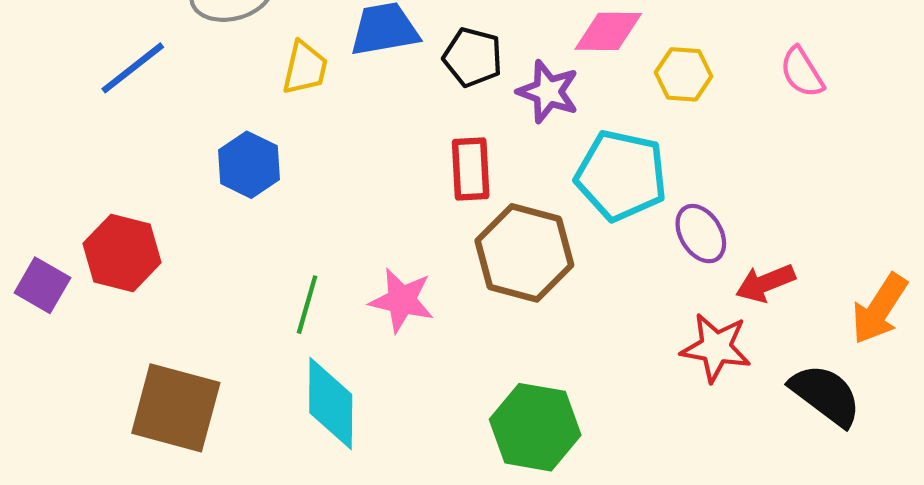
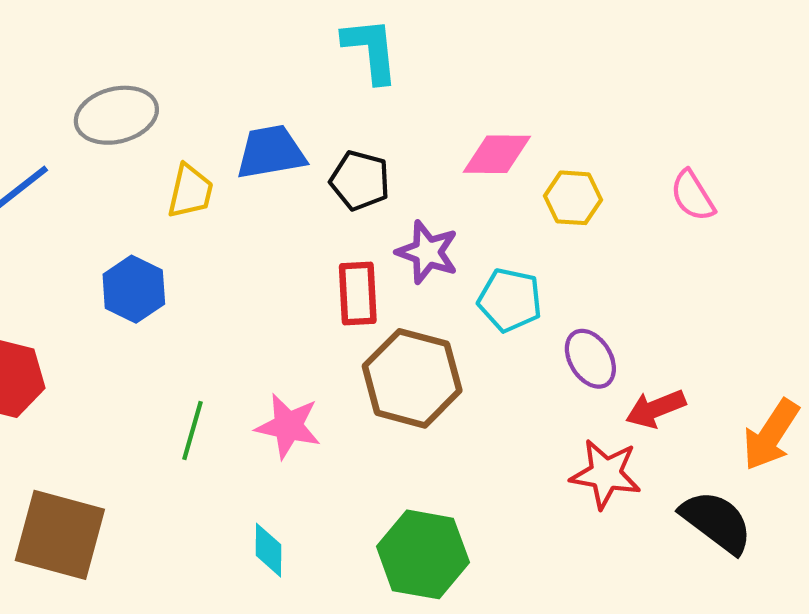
purple star: (548, 92) -> (427, 252), moved
cyan pentagon: (621, 175) -> (510, 300), size x0.7
cyan diamond: (331, 404) -> (269, 550), moved, size x0.6

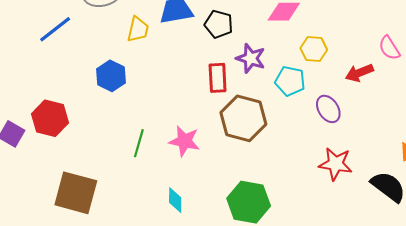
pink semicircle: (693, 196) -> (389, 48), moved
yellow hexagon: (573, 198) -> (314, 49), moved
red arrow: (656, 409) -> (359, 73), moved

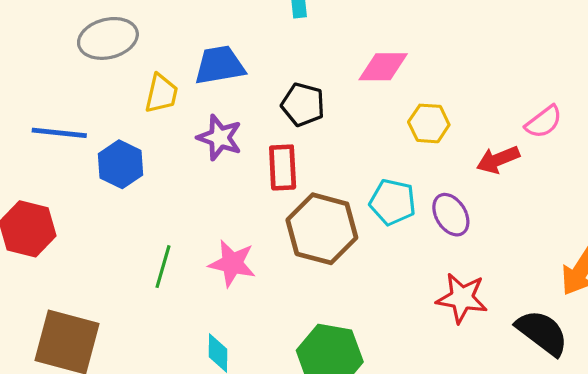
black pentagon: (219, 24) -> (303, 105), moved
blue line: (55, 29) -> (59, 133), moved, turned 44
pink semicircle: (389, 48) -> (544, 122), turned -95
purple star: (251, 58) -> (220, 138), moved
cyan pentagon: (290, 81) -> (393, 202), moved

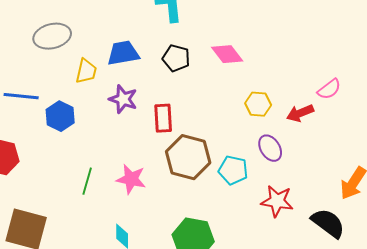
pink diamond: (383, 67) -> (227, 54), turned 52
black pentagon: (303, 105) -> (176, 58), moved
yellow hexagon: (429, 123) -> (258, 104), moved
cyan pentagon: (393, 202) -> (233, 170), moved

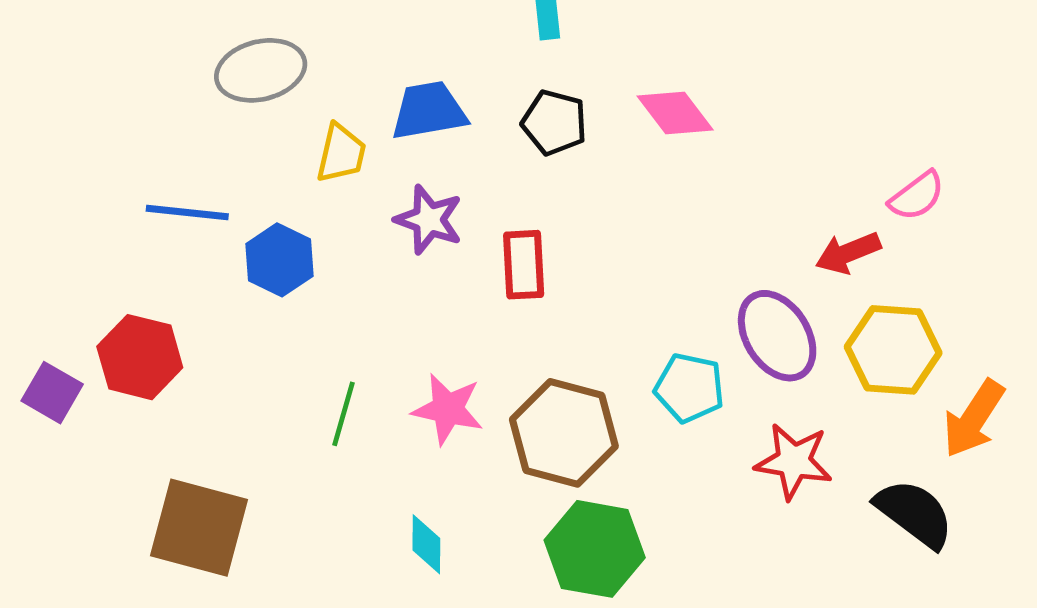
yellow hexagon: (258, 104) -> (893, 350), moved, size x1.5
purple ellipse: (270, 148) -> (777, 336), size x1.4
brown hexagon: (188, 157) -> (564, 433), moved

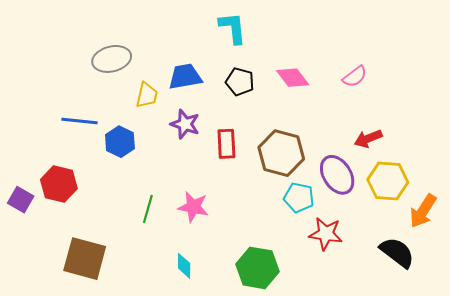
pink semicircle: (917, 196) -> (355, 77), moved
brown hexagon: (564, 433) -> (281, 153), moved
red star: (794, 461) -> (326, 234), moved

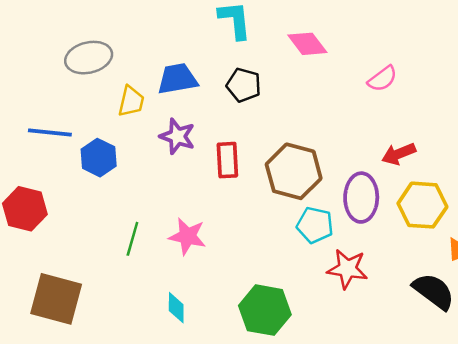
pink diamond: (293, 78) -> (307, 44), moved
purple ellipse: (337, 175) -> (361, 198), turned 33

